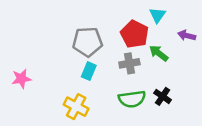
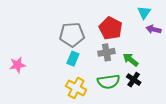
cyan triangle: (157, 15) -> (144, 13), moved
green arrow: (159, 53) -> (131, 60), moved
yellow cross: (76, 107) -> (76, 88), moved

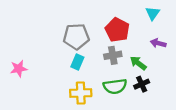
purple arrow: (154, 29) -> (158, 43), moved
black cross: (134, 80) -> (142, 84), turned 32
yellow cross: (76, 88) -> (81, 93), turned -30

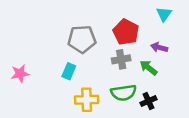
purple arrow: (158, 43) -> (159, 47), moved
cyan rectangle: (77, 62) -> (69, 71), moved
black cross: (142, 84) -> (148, 101), moved

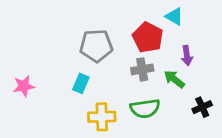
cyan triangle: (164, 14) -> (174, 16), moved, turned -35
purple arrow: (159, 47) -> (187, 55), turned -112
black cross: (148, 101) -> (202, 107), moved

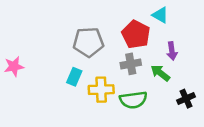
pink star: (24, 86) -> (14, 66), moved
yellow cross: (102, 117) -> (101, 90), moved

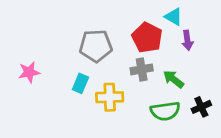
purple arrow: (172, 51) -> (187, 40), moved
pink star: (14, 66) -> (29, 72), moved
green semicircle: (133, 100) -> (165, 111), moved

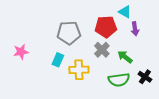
red pentagon: (147, 37) -> (106, 27), turned -30
gray cross: (142, 69) -> (102, 50), turned -35
black cross: (201, 107) -> (145, 77), turned -32

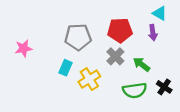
cyan triangle: (125, 12) -> (160, 13), moved
pink star: (21, 52) -> (24, 48), moved
yellow cross: (79, 70) -> (89, 79), turned -30

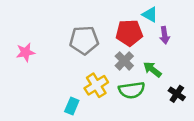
cyan triangle: (160, 13) -> (150, 15), moved
cyan rectangle: (65, 68) -> (72, 106), moved
green semicircle: (135, 90) -> (132, 90), moved

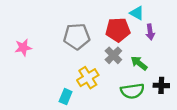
green semicircle: (132, 90) -> (132, 91), moved
black cross: (177, 94) -> (161, 85), turned -32

